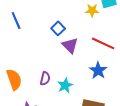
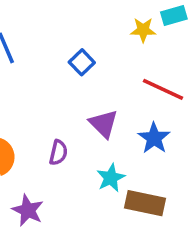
purple triangle: (70, 45) -> (104, 124), moved
cyan star: (65, 85) -> (111, 178), moved

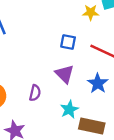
blue square: (82, 62) -> (68, 42), moved, turned -35

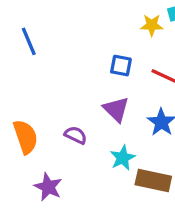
purple semicircle: (35, 93) -> (76, 135), turned -77

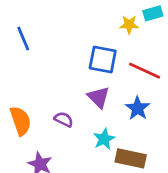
blue square: (121, 66) -> (103, 59), size x1.5

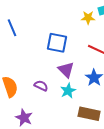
blue square: (103, 59) -> (57, 43), moved
cyan star: (104, 139) -> (68, 91), moved

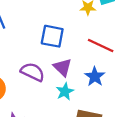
purple semicircle: (41, 86) -> (33, 72), moved, size x1.5

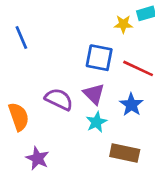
blue square: (52, 36) -> (99, 58), moved

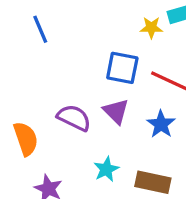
blue line: (21, 38) -> (40, 29), moved
cyan star: (96, 122) -> (106, 169), moved

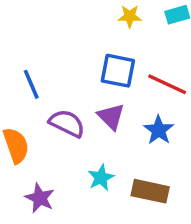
yellow star: (151, 28) -> (130, 16), moved
blue line: (40, 29) -> (31, 84), moved

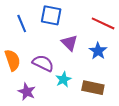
blue square: (118, 71) -> (51, 15), moved
purple semicircle: (67, 123) -> (43, 63), moved

